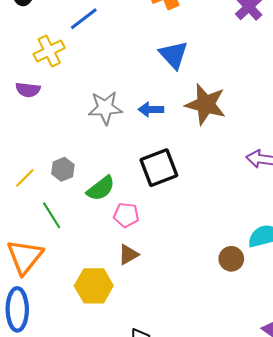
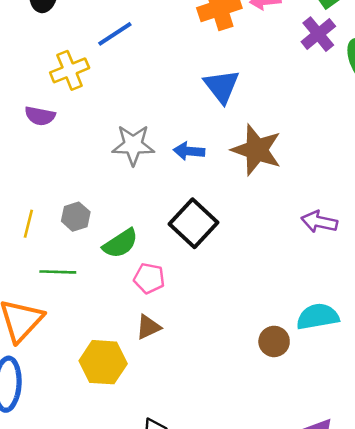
black square: (159, 168) -> (194, 223), turned -30
yellow line: (25, 178) -> (28, 224), turned -35
green line: (52, 215) -> (58, 272), turned -60

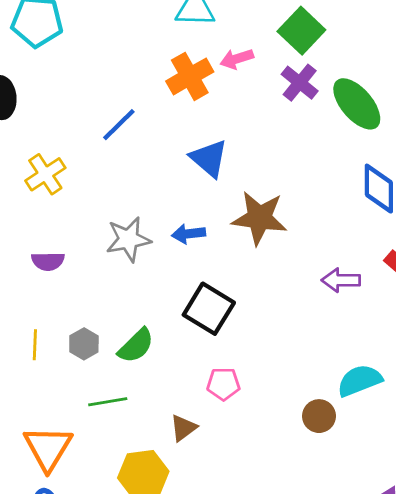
blue line: (115, 34) -> (119, 125), moved
purple semicircle: (40, 116) -> (48, 261), moved
gray hexagon: (76, 217) -> (84, 344), moved
green line: (58, 272) -> (108, 402), moved
pink pentagon: (149, 278) -> (223, 384), moved

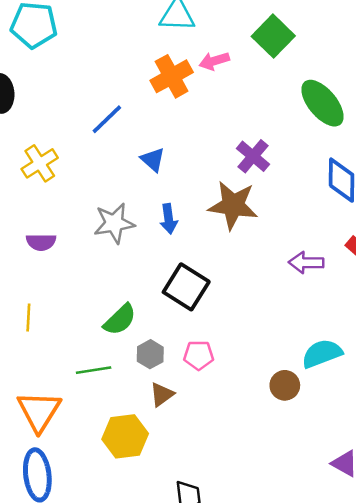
purple cross: (300, 83) -> (253, 156), moved
blue triangle: (209, 158) -> (153, 160), moved, size x0.7
blue arrow: (189, 234) -> (169, 219), turned -92
gray hexagon: (84, 344) -> (150, 354), moved

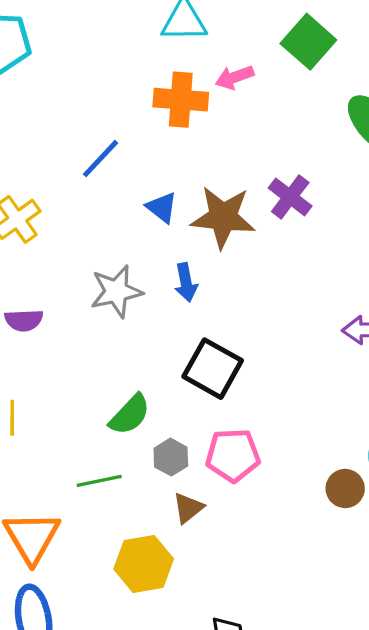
orange cross: (172, 76) -> (181, 100), turned 36
brown star: (233, 205) -> (223, 217), moved
pink pentagon: (199, 355) -> (233, 455), size x1.4

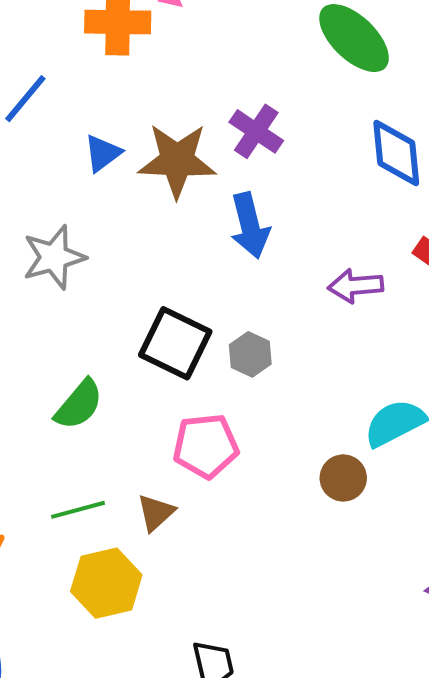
blue triangle: (162, 208) -> (103, 153), turned 48
blue arrow: (186, 282) -> (250, 225), moved, size x1.4
gray hexagon: (171, 457) -> (250, 354), moved
green line: (99, 481) -> (78, 510), moved

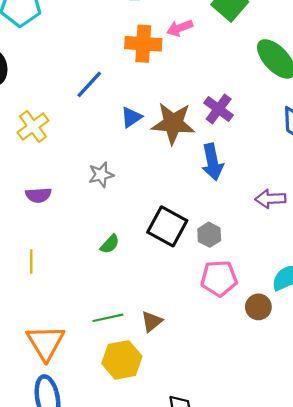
gray star: (54, 257) -> (101, 175), size x0.7
green semicircle: (79, 405) -> (110, 244), moved, size x0.7
pink pentagon: (206, 446) -> (219, 278), moved

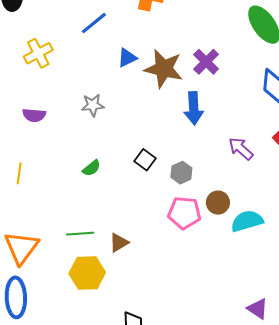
purple arrow: (270, 199) -> (241, 149), turned 36
black square: (167, 226) -> (145, 160), size x0.6
brown circle: (258, 307) -> (218, 203), moved

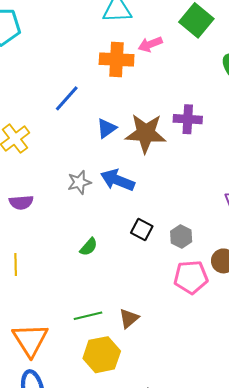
purple cross: (206, 62) -> (188, 119), turned -32
blue arrow: (194, 108) -> (118, 180), moved, turned 124

